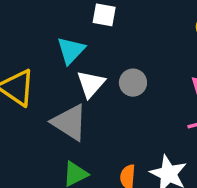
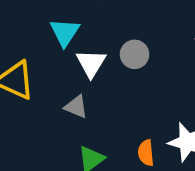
gray triangle: (70, 122) -> (76, 107), size x0.6

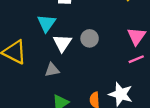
gray triangle: (76, 107) -> (52, 70), turned -35

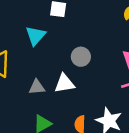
white triangle: (62, 43) -> (64, 83), moved, turned 42

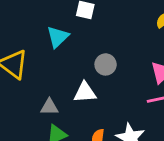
gray triangle: (37, 87) -> (49, 107), moved

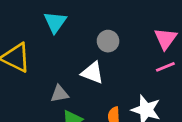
white triangle: (85, 92) -> (92, 73), turned 35

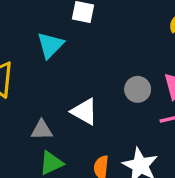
gray circle: (108, 41) -> (138, 89), moved

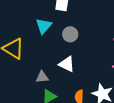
gray circle: (138, 89) -> (70, 34), moved

